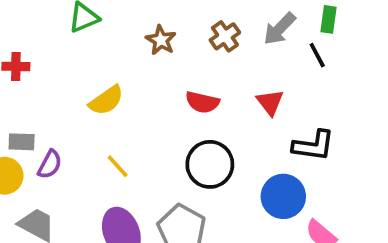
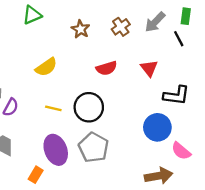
red semicircle: (202, 102) -> (107, 68), turned -30
black circle: (210, 164) -> (89, 107), moved
yellow line: (118, 166) -> (53, 108), turned -35

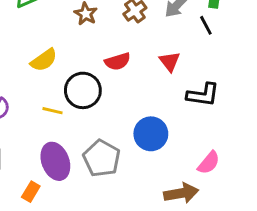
black circle: (89, 107) -> (83, 90), moved
blue circle: (157, 127) -> (151, 134), moved
pink semicircle: (181, 151) -> (209, 163), turned -90

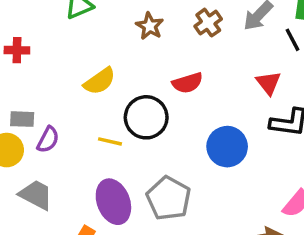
red triangle: (170, 62) -> (268, 83), moved
blue circle: (151, 134) -> (227, 147), moved

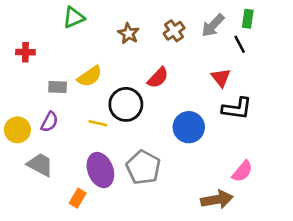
red semicircle: (187, 83) -> (158, 78), turned -30
gray rectangle: (22, 119) -> (58, 87), moved

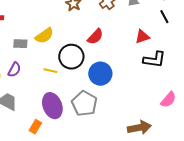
black line: (240, 44) -> (164, 17), moved
red triangle: (221, 78) -> (142, 37), turned 49
blue circle: (189, 127) -> (100, 74), moved
pink semicircle: (242, 171) -> (168, 100), moved

